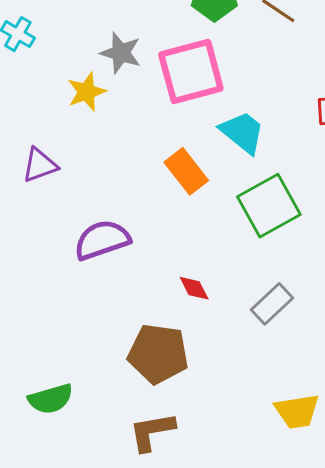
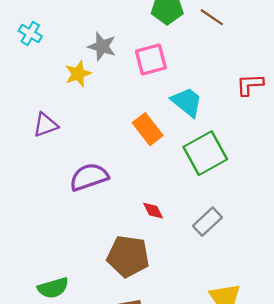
pink square: (191, 72) -> (151, 60), size x0.7

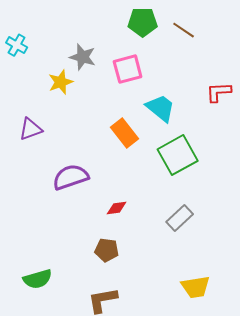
red diamond: (153, 211) -> (117, 208), moved, turned -70
brown pentagon: (128, 256) -> (107, 250), size x0.6

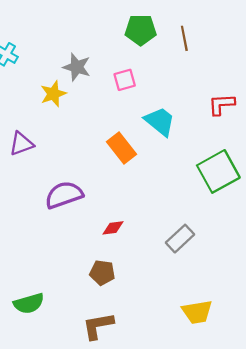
brown line: (184, 30) -> (184, 38), turned 45
pink square: (128, 69) -> (125, 80), size x0.7
green square: (178, 155) -> (218, 171), moved

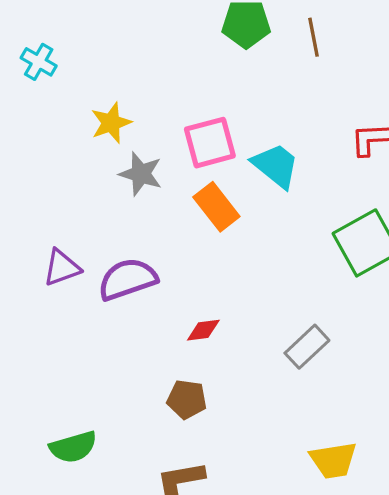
gray star: (77, 67) -> (141, 174), moved
pink square: (125, 80) -> (210, 143), moved, size x1.5
purple triangle: (21, 144) -> (62, 268), moved

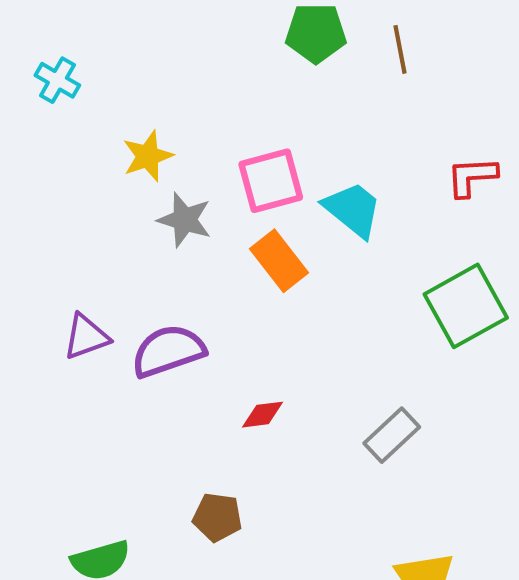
brown pentagon: (187, 399) -> (217, 517), moved

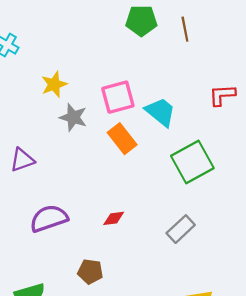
green square: (466, 306) -> (192, 162), moved
purple triangle: (86, 337) -> (22, 160), moved
purple semicircle: (168, 351) -> (49, 218), moved

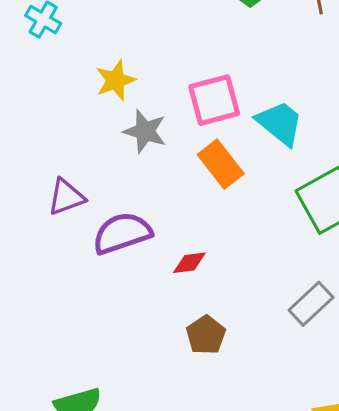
purple semicircle: (49, 218) -> (122, 233), moved
red diamond: (114, 218) -> (189, 263), moved
brown pentagon: (90, 272) -> (206, 335), moved, turned 30

